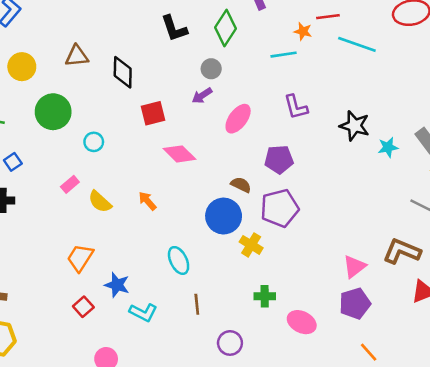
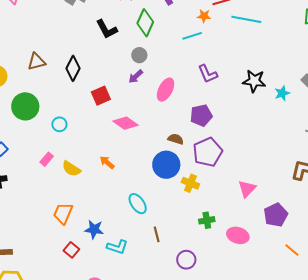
black diamond: (123, 72) -> (73, 68), turned 35
pink triangle: (354, 267) -> (247, 189), moved

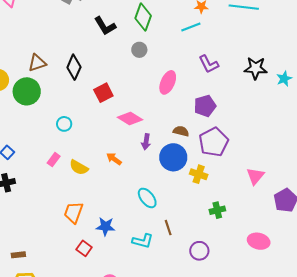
purple arrow: (136, 76) -> (146, 142), moved, turned -35
green circle: (25, 106) -> (27, 91), moved
pink ellipse: (238, 235) -> (259, 241), moved
cyan L-shape: (117, 247) -> (143, 241), moved

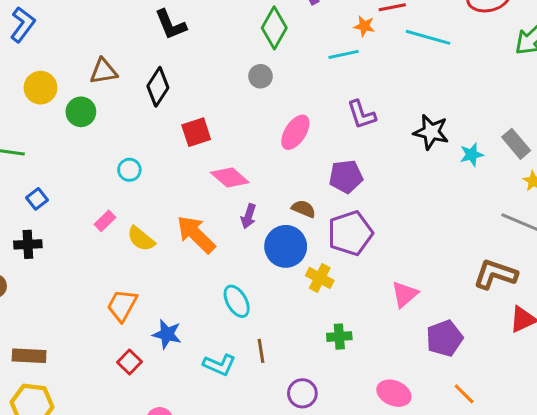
black L-shape: (105, 26) -> (171, 25), moved
green circle: (27, 91) -> (81, 112), size x0.7
orange arrow: (114, 159) -> (196, 234), size x1.8
brown rectangle: (18, 255) -> (29, 356), size x1.5

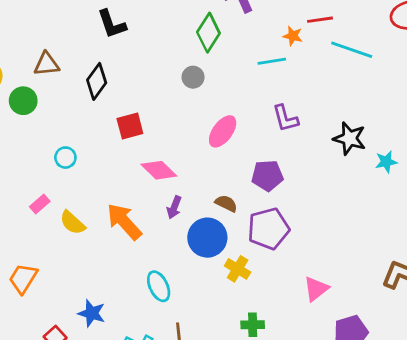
orange trapezoid: (122, 305) -> (23, 278), moved

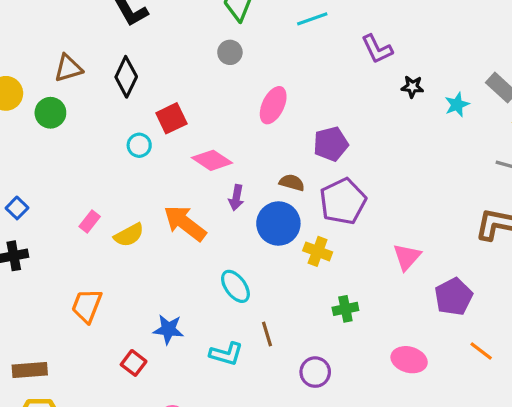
purple L-shape: (285, 118) -> (377, 49), moved
black star: (350, 138) -> (412, 87), size x0.6
cyan circle: (65, 158) -> (139, 145), moved
yellow semicircle: (73, 223) -> (129, 235), turned -60

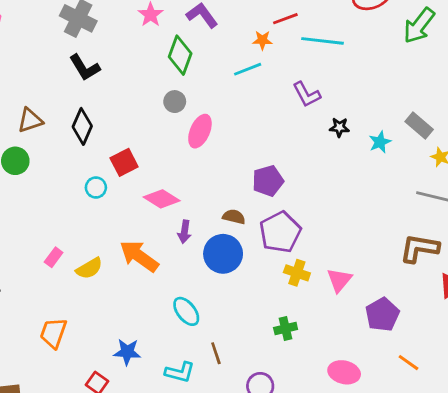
pink ellipse: (273, 105) -> (200, 131), moved
yellow cross: (318, 251) -> (297, 273), moved

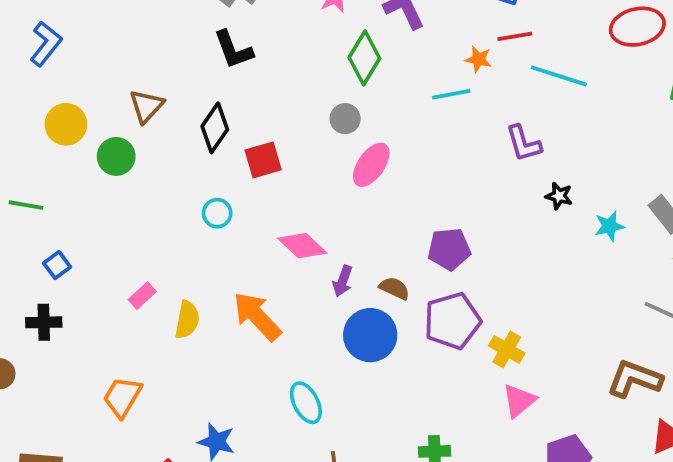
brown triangle: (30, 120) -> (146, 106), turned -40
red square: (124, 162) -> (263, 160), moved
purple arrow: (184, 232) -> (343, 281), moved
yellow semicircle: (89, 268) -> (187, 320), turned -60
yellow cross: (297, 273) -> (507, 349), moved

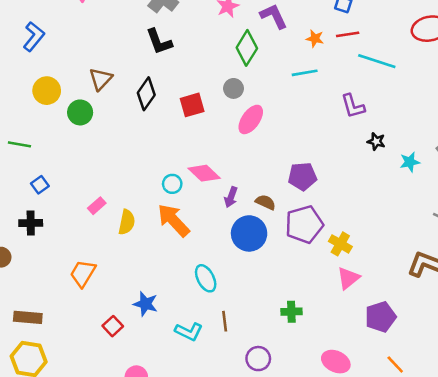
orange star: (479, 59) -> (315, 39), moved
red square: (263, 160) -> (192, 105), moved
cyan circle: (217, 213) -> (172, 184), moved

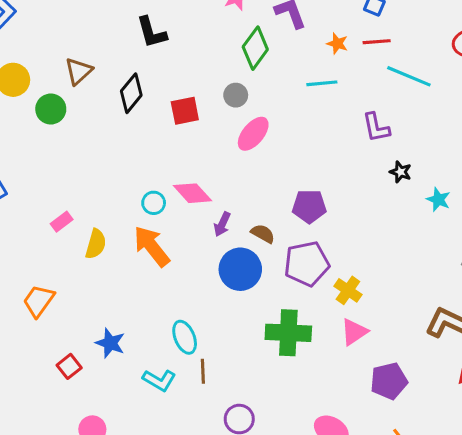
cyan star: (410, 162) -> (438, 200), turned 30
cyan ellipse: (206, 278) -> (185, 337), moved
green cross: (291, 312) -> (288, 333), moved, size x1.8

